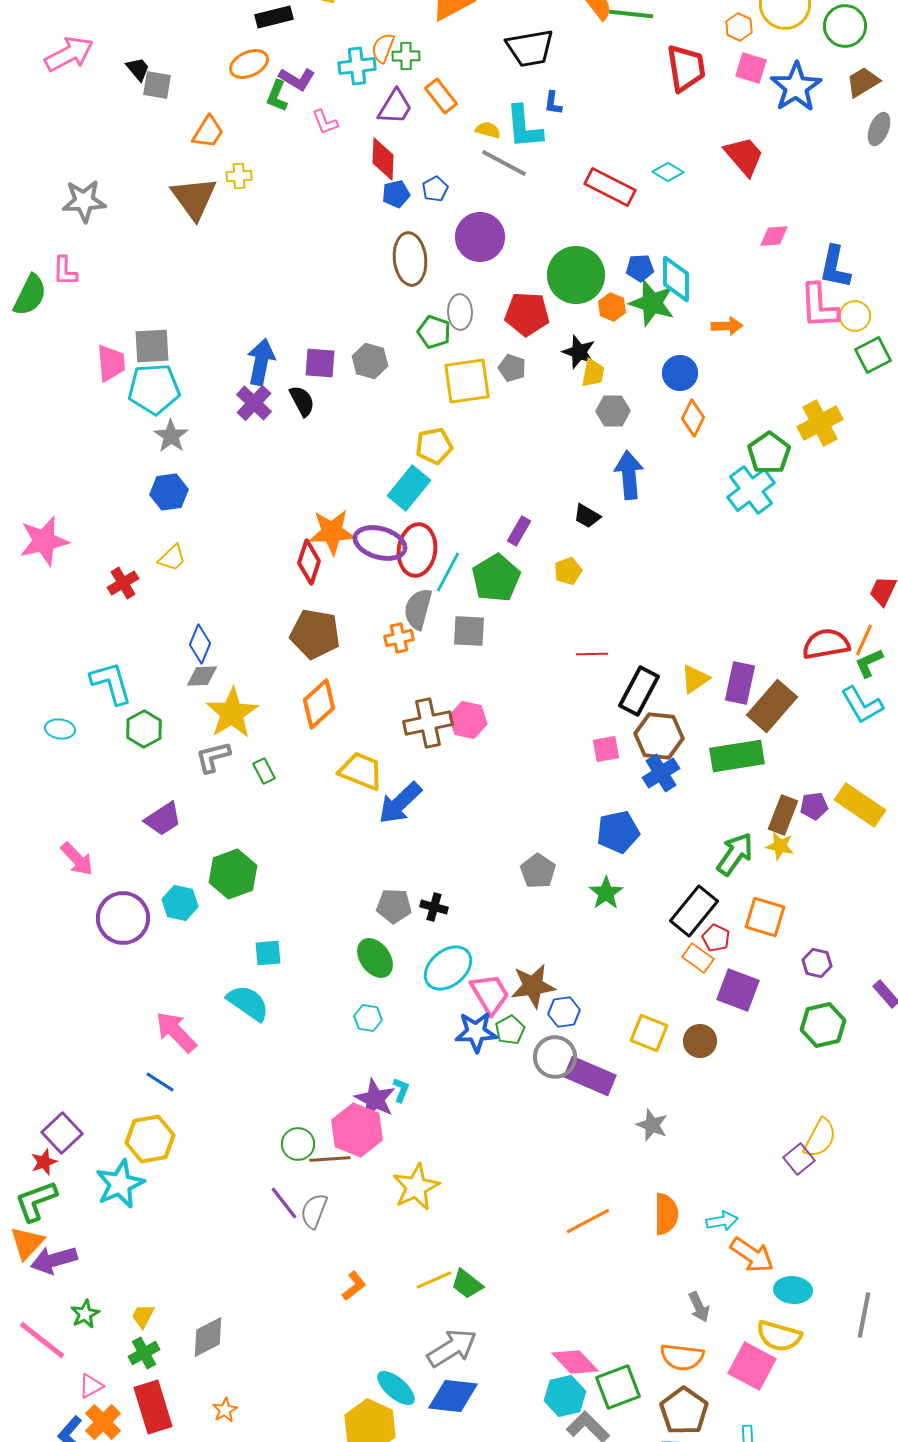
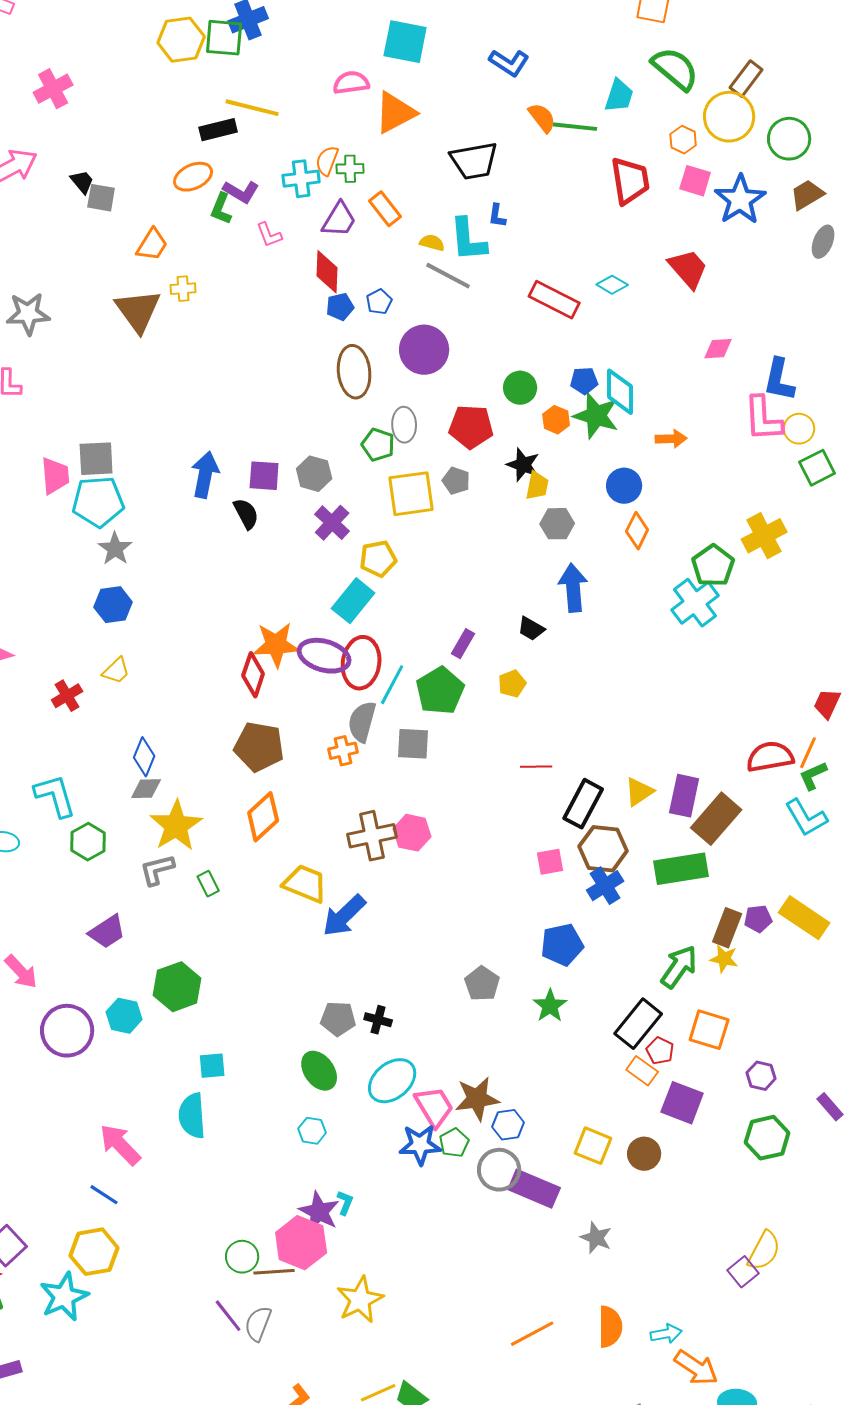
green circle: (576, 275) -> (520, 388), size x0.6
purple cross: (254, 403) -> (332, 523), moved
cyan semicircle: (248, 1003) -> (192, 1116), turned -129

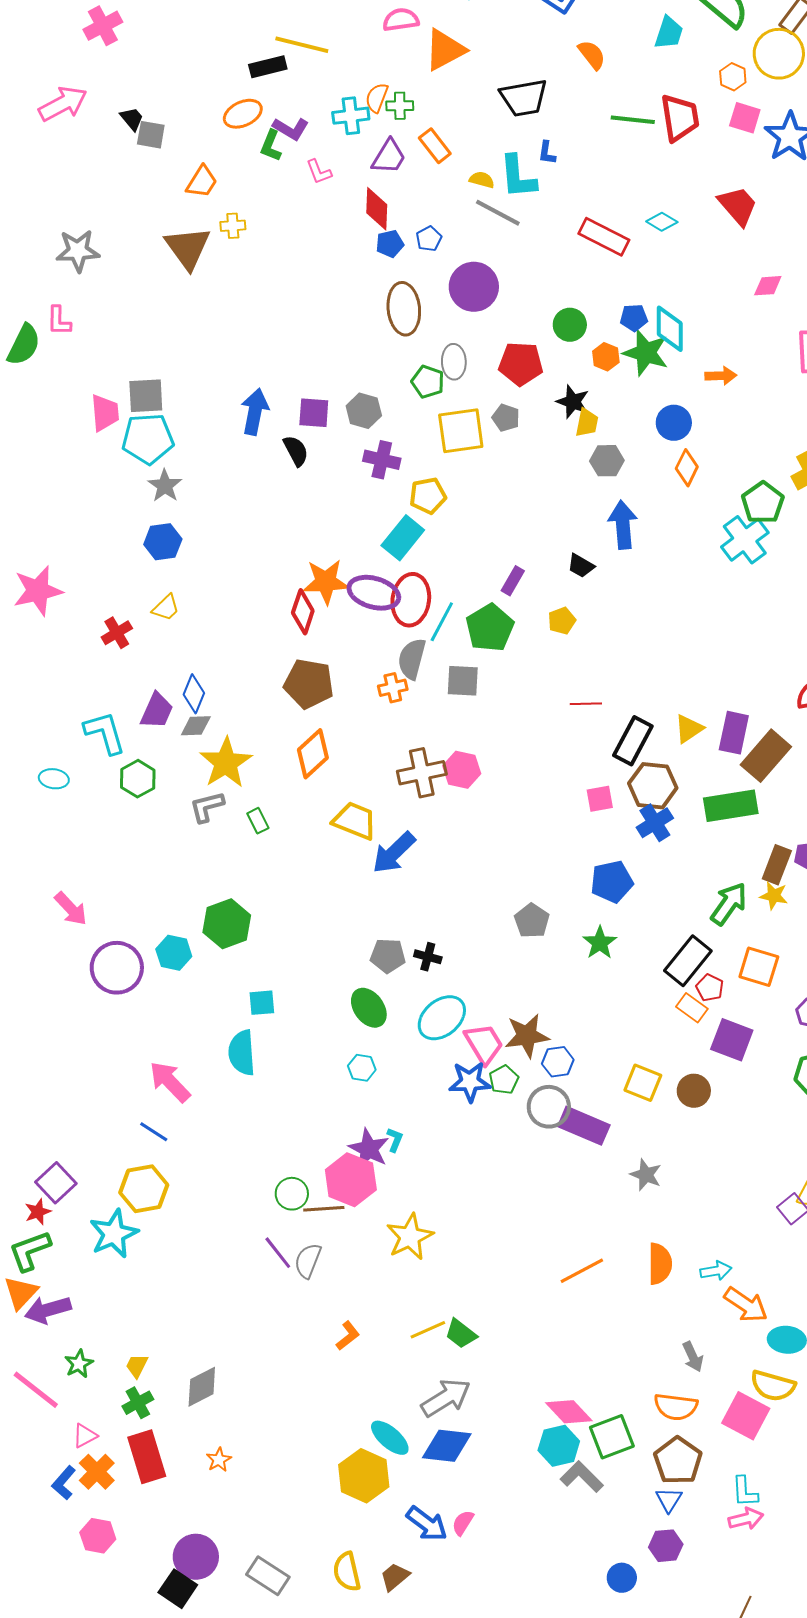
green line: (575, 127) -> (633, 120), moved
purple cross: (332, 523) -> (382, 460), turned -30
purple trapezoid: (107, 932) -> (157, 711), moved, turned -33

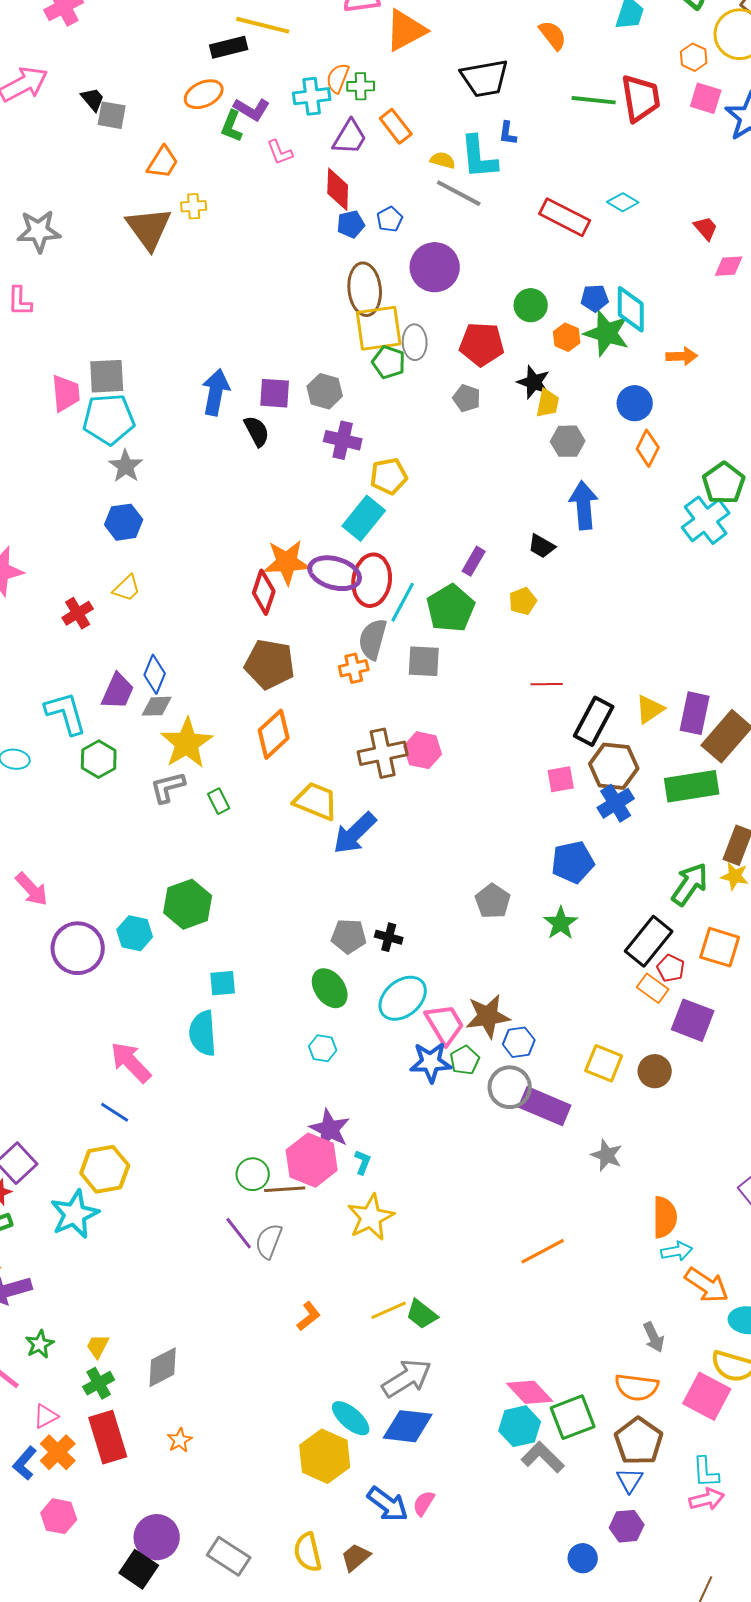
red trapezoid: (738, 206) -> (706, 228), moved, size x0.6
yellow square: (461, 431) -> (379, 328), moved
cyan L-shape: (395, 1140) -> (363, 1162), moved
orange semicircle: (660, 1264) -> (665, 1217), moved

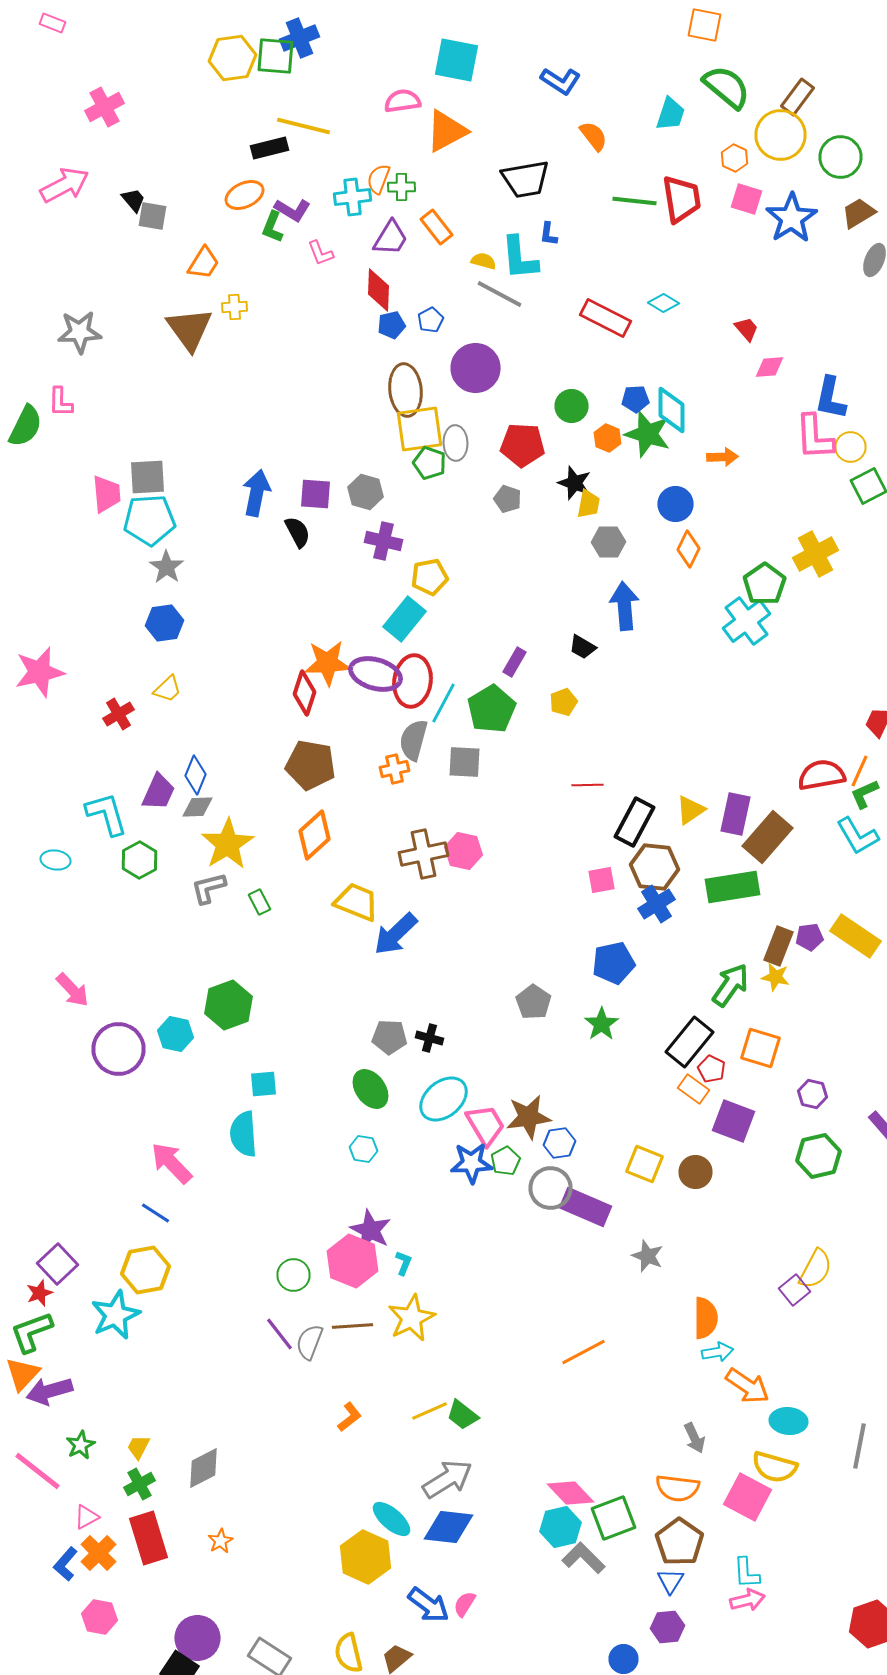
brown line: (285, 1189) -> (352, 1326), moved

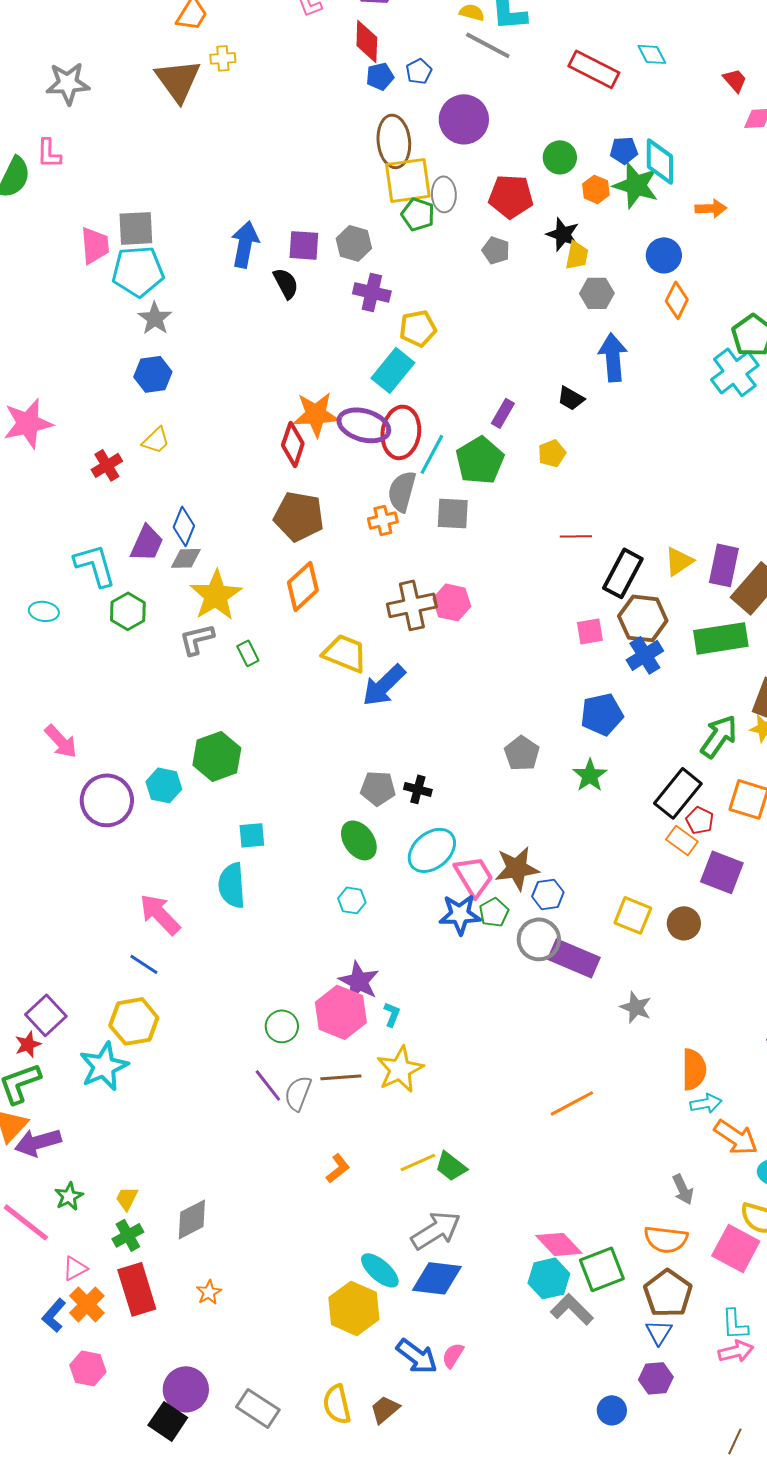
cyan diamond: (664, 303) -> (652, 54), turned 32

